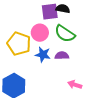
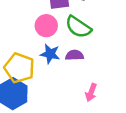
yellow pentagon: (19, 44) -> (19, 68), moved
pink arrow: (75, 85) -> (91, 92), turned -88

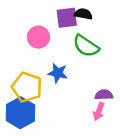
pink circle: (46, 26) -> (38, 37), moved
purple semicircle: (74, 55) -> (104, 95), moved

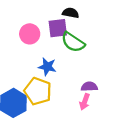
purple square: (67, 18) -> (58, 28), moved
yellow pentagon: (27, 87) -> (38, 91), moved

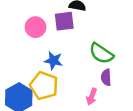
green semicircle: (73, 42) -> (101, 53), moved
purple semicircle: (89, 87) -> (106, 77), moved, turned -91

